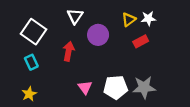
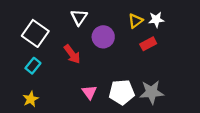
red arrow: (69, 51) -> (72, 54), turned 132
cyan rectangle: (31, 62) -> (33, 66), turned 64

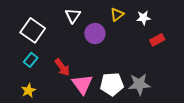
yellow triangle: (135, 21) -> (117, 15), moved
red rectangle: (148, 44) -> (157, 40), moved
red arrow: (72, 54) -> (62, 67), moved
pink triangle: (89, 92) -> (82, 84), size x1.5

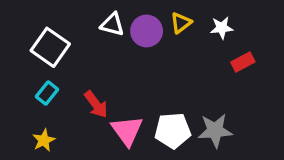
white triangle: (73, 16) -> (112, 24), turned -49
purple circle: (95, 34) -> (147, 31), moved

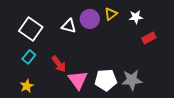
white triangle: (112, 24) -> (69, 26), moved

